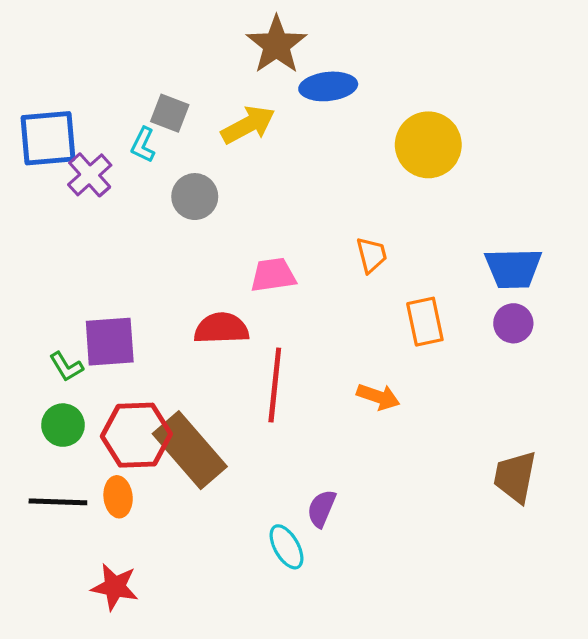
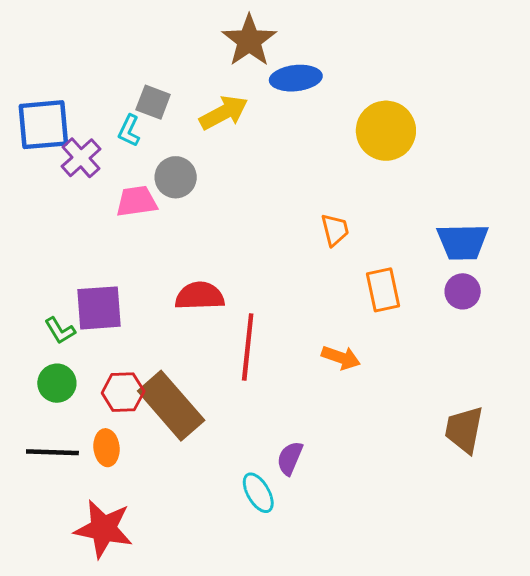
pink trapezoid: (273, 275) -> (137, 201), moved
red hexagon: (136, 435) -> (123, 392), size x0.7
red star: (115, 587) -> (104, 529), size x1.4

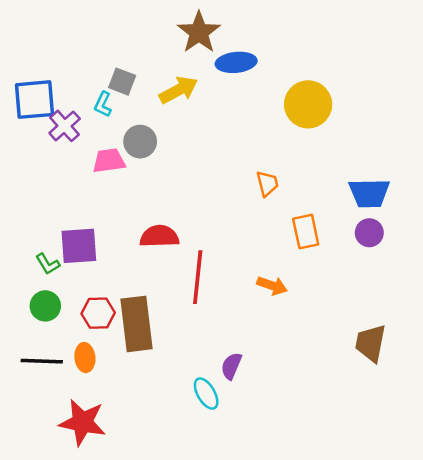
brown rectangle: (171, 406) -> (137, 324), turned 34

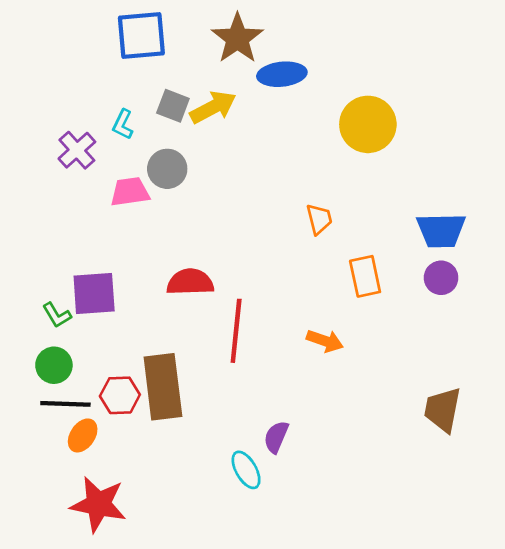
gray square: (122, 82) -> (173, 106), moved
blue square: (35, 100) -> (141, 36), moved
red hexagon: (98, 313) -> (120, 395), moved
orange ellipse: (85, 358) -> (83, 435), moved, turned 40
black line: (42, 361) -> (65, 404), moved

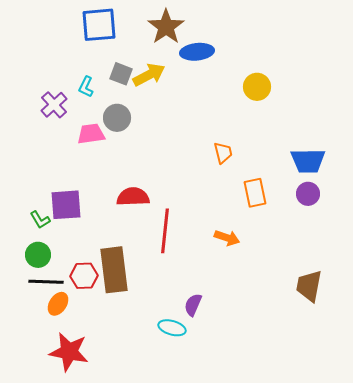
yellow circle: (368, 124) -> (257, 87), size x0.7
cyan ellipse: (246, 470) -> (172, 328), turned -44

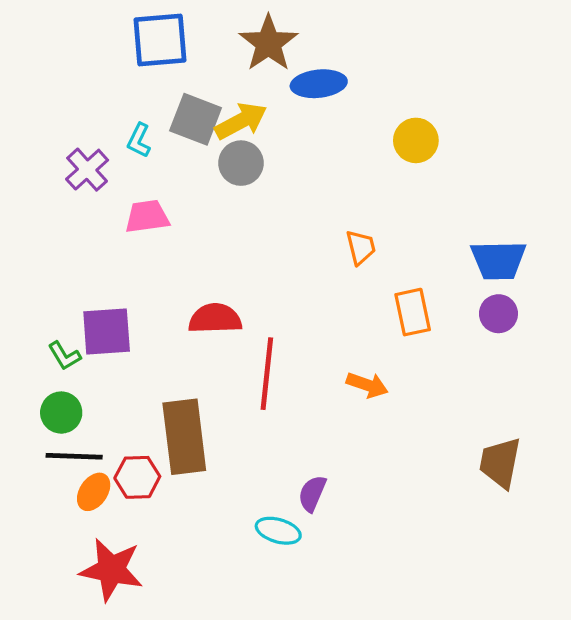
gray square: (121, 74) -> (196, 119), size x1.4
gray circle: (117, 118) -> (241, 163), moved
red hexagon: (84, 276) -> (137, 477), moved

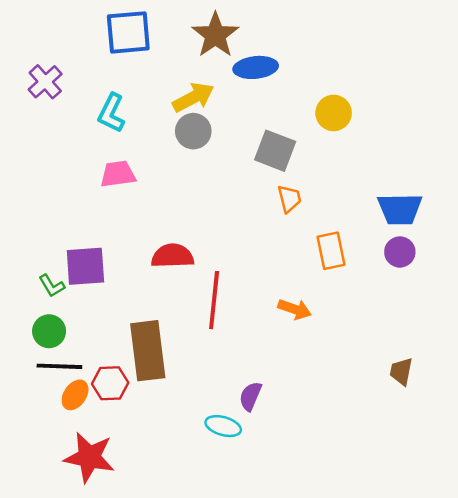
gray square: (196, 119) -> (275, 151), moved
cyan L-shape: (139, 140) -> (111, 113), size x1.4
purple cross: (87, 170) -> (45, 82), moved
brown trapezoid: (500, 463) -> (401, 372), size x0.7

